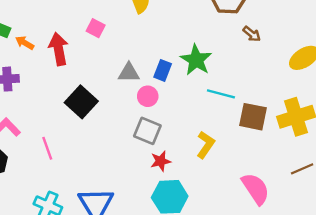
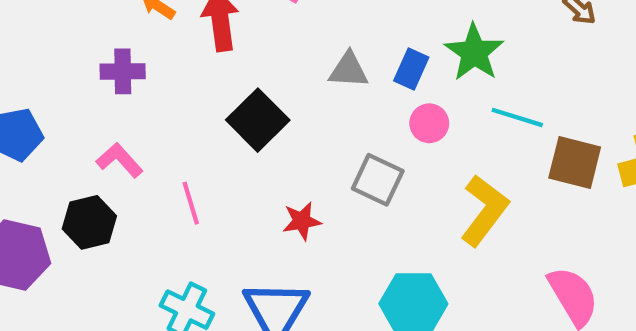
pink circle: (148, 96) -> (429, 123), moved
yellow L-shape: (206, 145) -> (484, 210), size x1.4
red star: (161, 161) -> (302, 221), moved

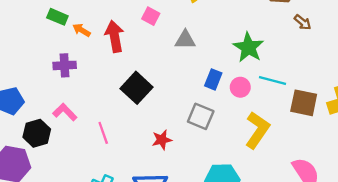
blue rectangle: (411, 69) -> (213, 79), moved
gray triangle: (349, 70) -> (185, 40), moved
pink circle: (429, 123) -> (240, 87), moved
black hexagon: (89, 222) -> (37, 133), moved

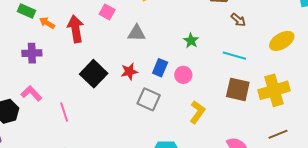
green star: (248, 47) -> (191, 41), size x0.6
cyan line: (272, 81) -> (234, 56), moved
yellow L-shape: (257, 130) -> (197, 112), size x0.7
red star: (162, 140) -> (129, 72), moved

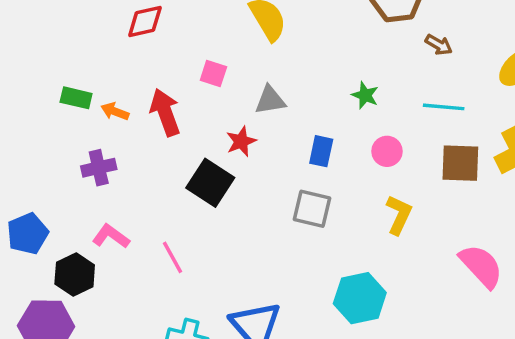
red star: (129, 72) -> (241, 141), moved
pink circle: (183, 75) -> (387, 151), moved

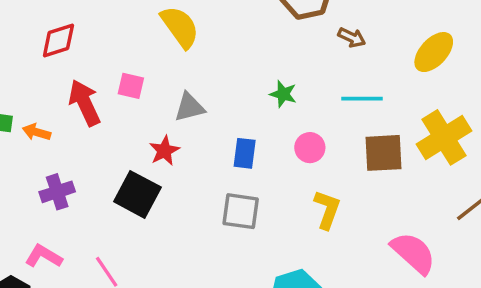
red arrow: (165, 112) -> (85, 103), moved
purple cross: (99, 168) -> (57, 192), moved

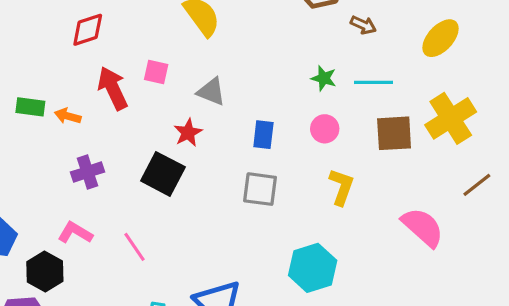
green star: (283, 94) -> (324, 78), moved
gray triangle: (189, 107) -> (211, 92), turned 36

